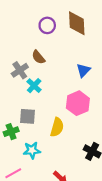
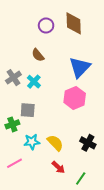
gray cross: (20, 70) -> (13, 78), moved
blue triangle: (83, 70) -> (80, 67), size x1.6
yellow semicircle: (57, 127) -> (55, 143), moved, turned -60

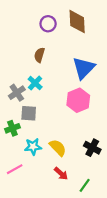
brown semicircle: (38, 55) -> (39, 55), turned 56
gray cross: (13, 78) -> (17, 93), moved

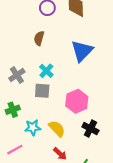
cyan cross: (35, 83) -> (46, 71), moved
pink hexagon: (78, 100) -> (77, 101), moved
gray square: (29, 113) -> (42, 91), moved

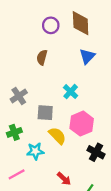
blue triangle: (82, 51) -> (87, 56), moved, size x0.7
cyan cross: (46, 71) -> (71, 92), moved
yellow semicircle: (57, 129) -> (57, 136), moved

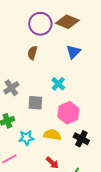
brown diamond: (81, 23) -> (67, 22), turned -65
purple circle: (51, 25) -> (40, 24), size x1.5
yellow semicircle: (57, 136) -> (52, 135), moved, turned -36

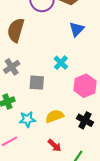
brown semicircle: (32, 53) -> (16, 30), moved, size x1.6
pink hexagon: (68, 113) -> (85, 86), moved
yellow semicircle: (52, 135) -> (55, 116), turned -30

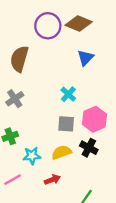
gray square: (37, 83) -> (66, 124), moved
black cross: (85, 120) -> (89, 148), moved
red arrow: (55, 145) -> (52, 180), moved, turned -64

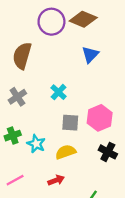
cyan cross: (68, 94) -> (59, 92), moved
black cross: (89, 148) -> (108, 152), moved
cyan star: (32, 156) -> (36, 144), moved, turned 30

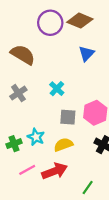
brown semicircle: (22, 56) -> (23, 55), turned 105
green cross: (13, 136) -> (14, 144), moved
pink line: (15, 180) -> (27, 170), moved
red arrow: (56, 180) -> (55, 171), size x1.6

